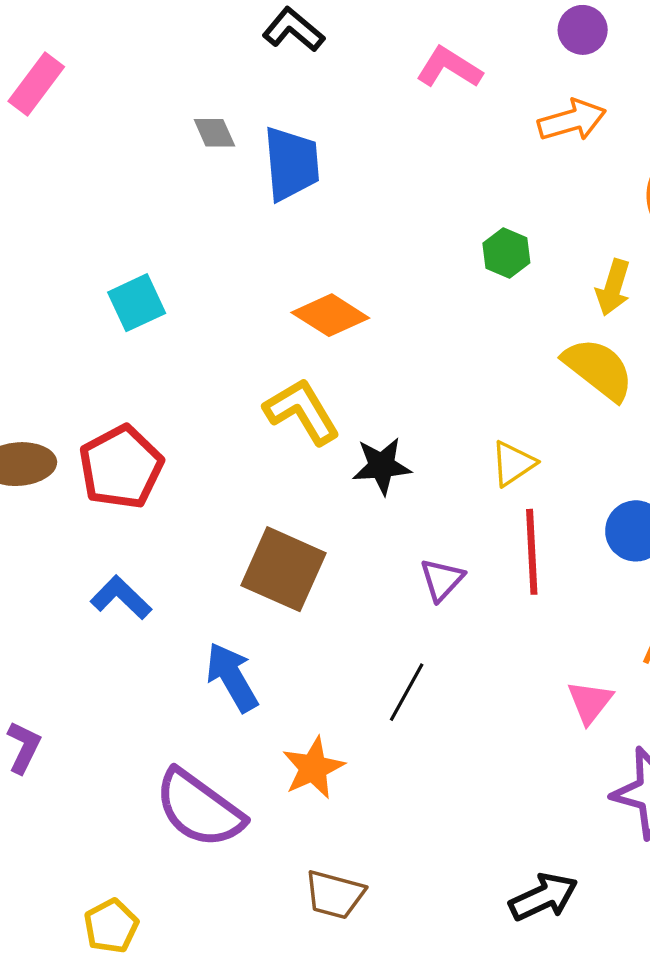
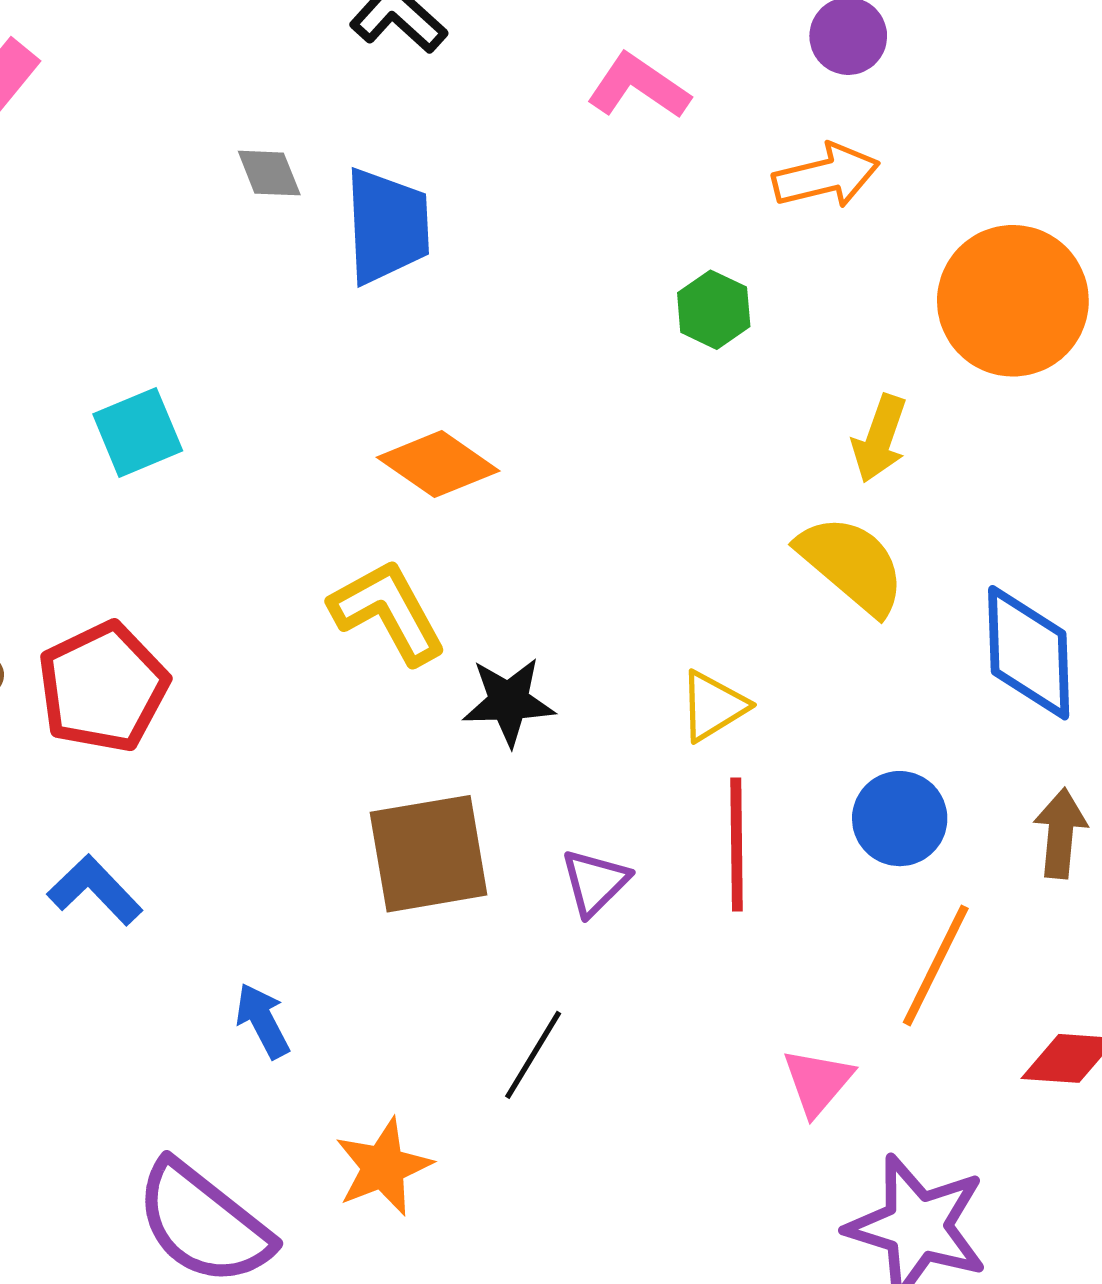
green hexagon: (506, 253) -> (714, 310), moved
brown square: (283, 569) -> (429, 854), moved, turned -36
blue arrow: (232, 677) -> (263, 1021), size x0.7

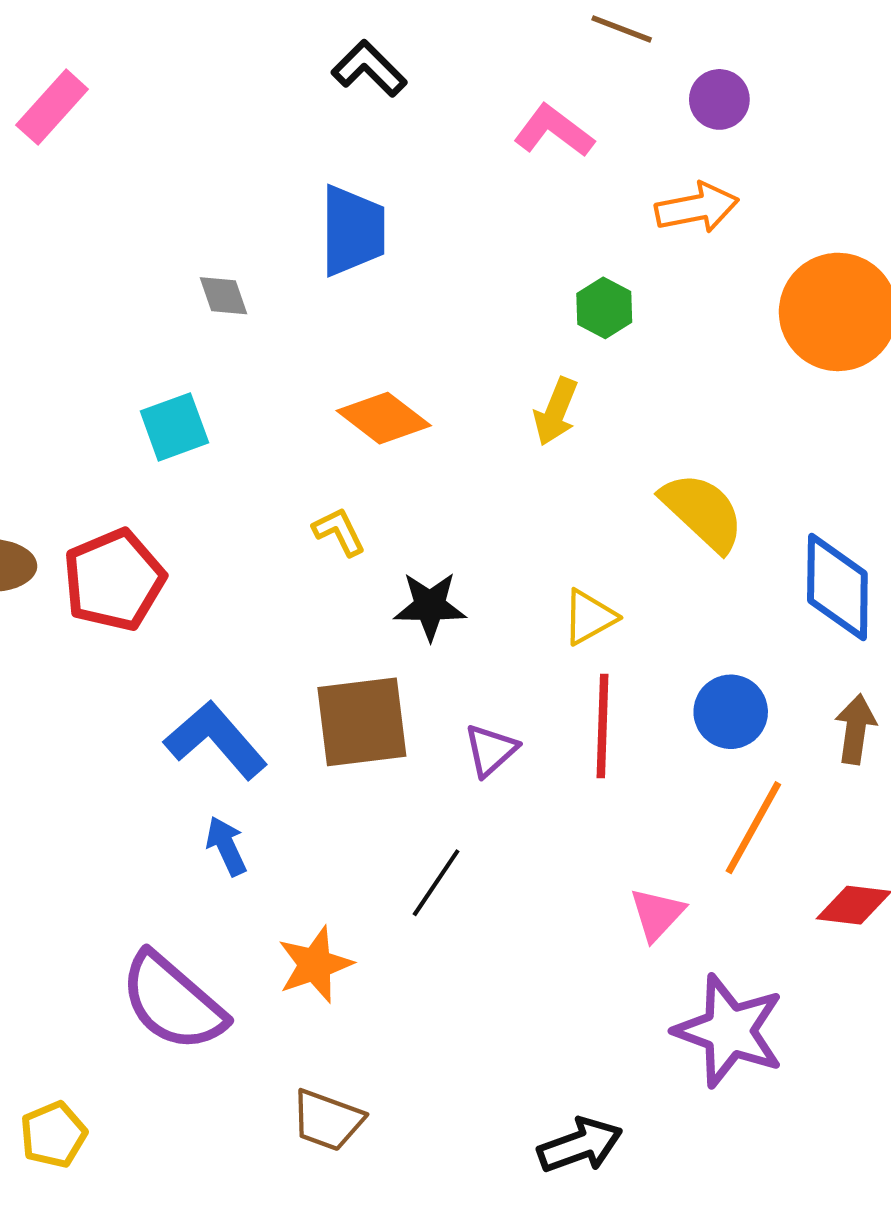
gray diamond: (269, 173) -> (223, 296), moved
cyan square: (138, 432) -> (174, 427), moved
yellow arrow: (880, 439) -> (556, 412), moved
yellow L-shape: (388, 612) -> (339, 532), size x0.6
blue L-shape: (95, 890) -> (216, 740), moved, size x1.4

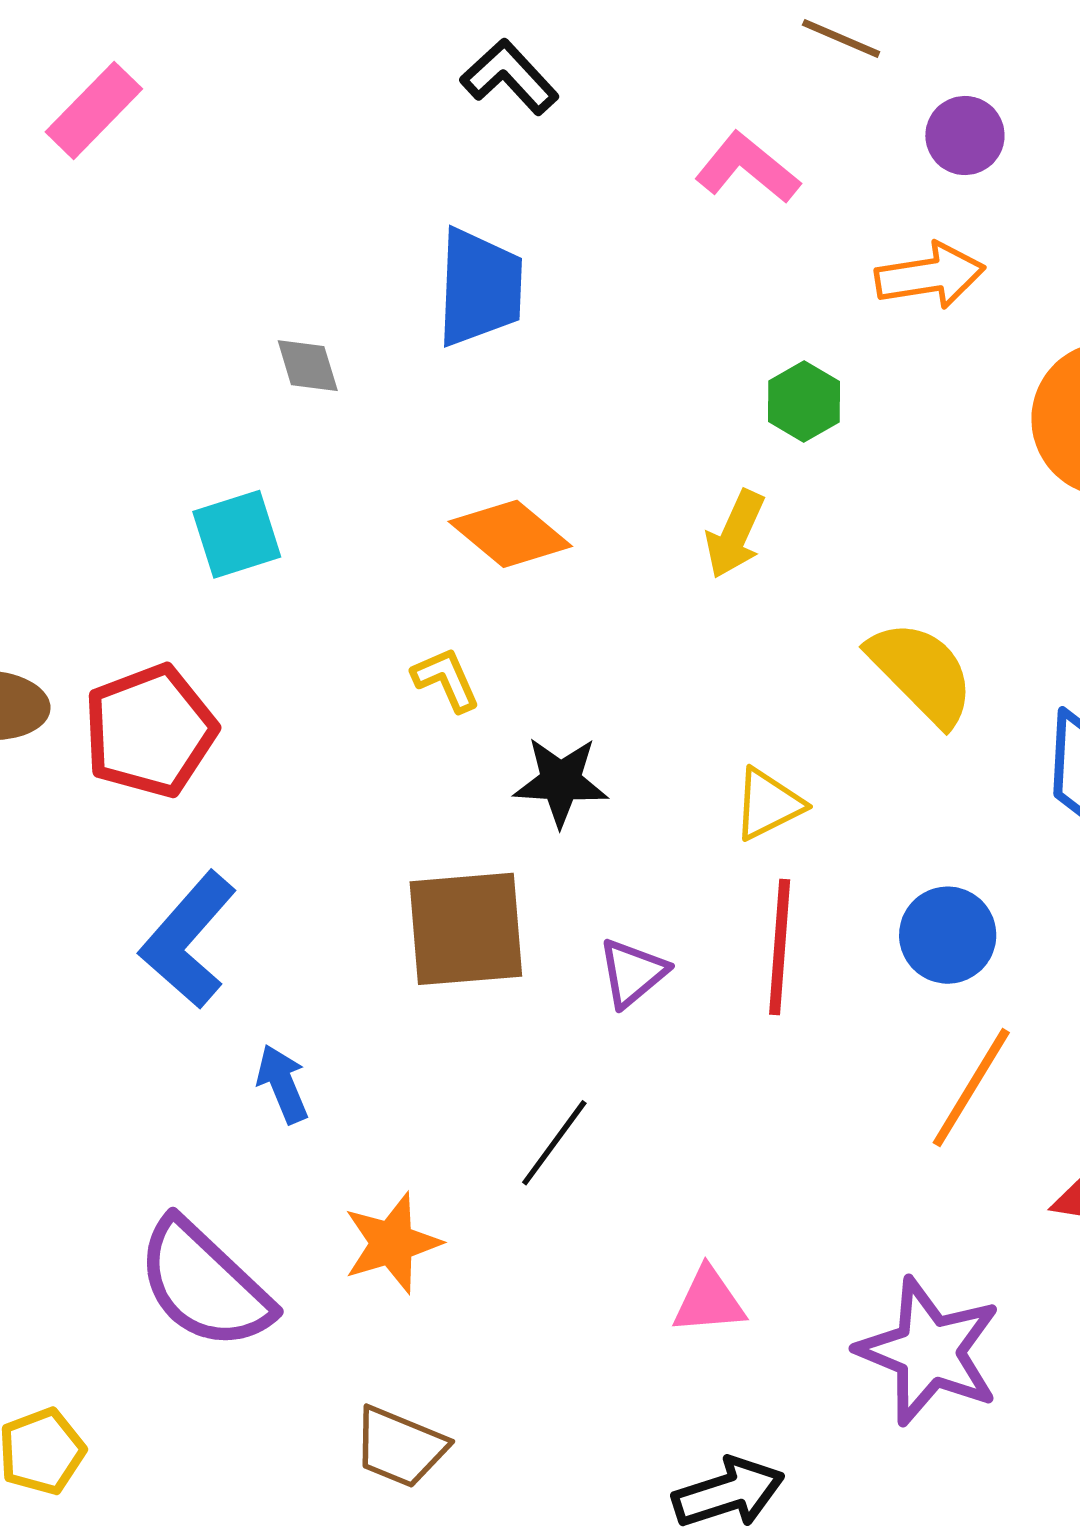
blue L-shape: (216, 740) -> (188, 940), moved, turned -100
pink triangle: (657, 914) -> (709, 1301), moved, turned 40

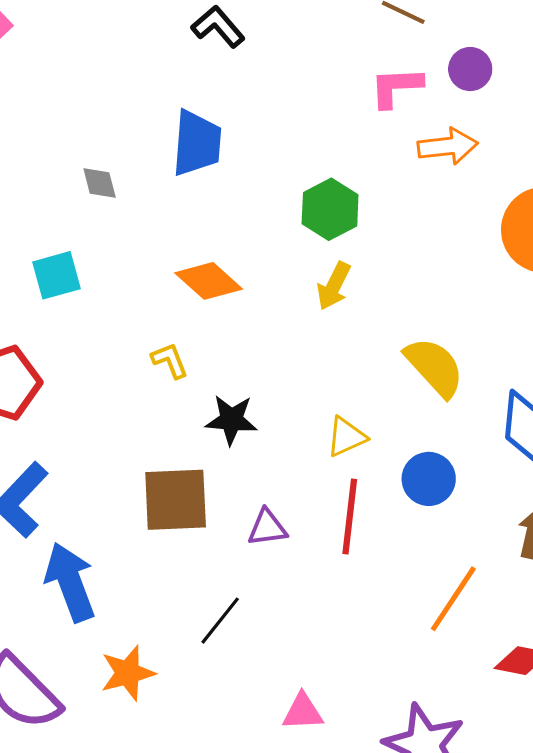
pink L-shape: (747, 168) -> (396, 87), moved, turned -44
green hexagon: (804, 401) -> (330, 209), moved, size x1.4
blue circle: (948, 935) -> (429, 479), moved
purple triangle: (632, 973) -> (267, 528), turned 30
blue arrow: (282, 1084) -> (70, 582), size x1.8

